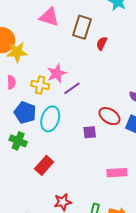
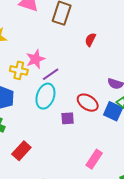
red semicircle: (102, 43) -> (90, 40), moved
cyan ellipse: (50, 119) -> (45, 96), moved
pink rectangle: (117, 173) -> (94, 159), turned -54

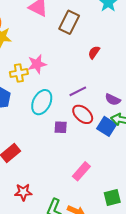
yellow cross: (19, 70) -> (19, 73), turned -30
purple line: (51, 74) -> (78, 91), moved

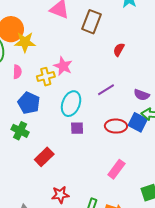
pink star: (37, 64) -> (63, 66), turned -30
red ellipse: (83, 114) -> (116, 126), moved, turned -35
purple square: (61, 127) -> (77, 128), moved

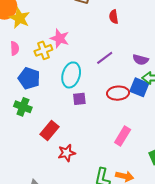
yellow star: (25, 42) -> (19, 18), turned 30
red semicircle: (119, 50) -> (114, 17), turned -32
red star: (60, 195) -> (67, 153), moved

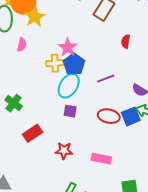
yellow cross: (43, 50) -> (55, 63), moved
blue pentagon: (29, 78) -> (74, 64), moved
blue square: (139, 87) -> (131, 116), turned 30
pink rectangle: (123, 136) -> (101, 159), turned 54
red star: (67, 153) -> (64, 151), moved

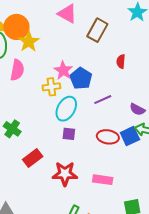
pink semicircle: (22, 45) -> (17, 70), size x1.5
blue pentagon: (74, 64) -> (81, 78), moved
red star: (64, 151) -> (65, 174), size x1.4

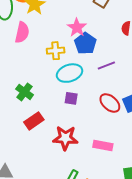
pink star: (63, 70) -> (77, 28), moved
cyan ellipse: (66, 109) -> (70, 73), turned 40
green cross: (12, 129) -> (25, 92), moved
red ellipse: (108, 137) -> (110, 103), turned 30

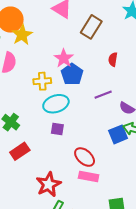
purple line: (106, 66) -> (103, 95), moved
red ellipse: (110, 103) -> (85, 157), moved
red star: (65, 138) -> (48, 184), moved, turned -30

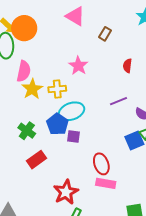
brown rectangle: (91, 27) -> (105, 34), size x0.6
yellow star: (22, 35) -> (32, 89), moved
blue pentagon: (72, 74) -> (57, 124), moved
red ellipse: (85, 157) -> (101, 164), turned 30

